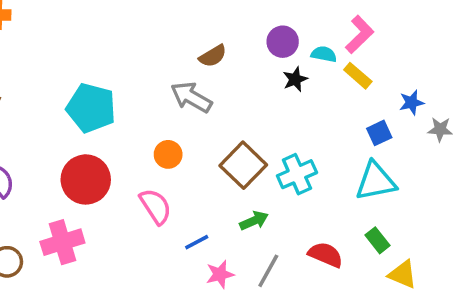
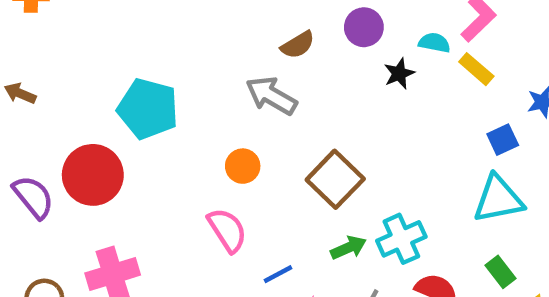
purple circle: (283, 42) -> (364, 27), moved
cyan cross: (297, 174) -> (401, 239), moved
red circle: (86, 179) -> (93, 175), moved

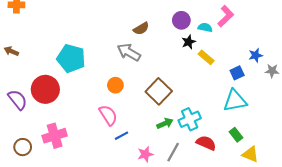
purple circle: (364, 27) -> (181, 20), moved
yellow rectangle: (476, 69) -> (206, 57), moved
blue line: (278, 274) -> (122, 136), moved

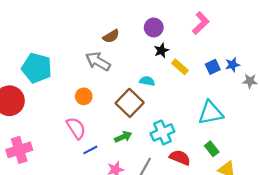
cyan semicircle: (205, 28) -> (147, 81), moved
blue square: (237, 73) -> (213, 67), moved
green arrow: (165, 123) -> (123, 137), moved

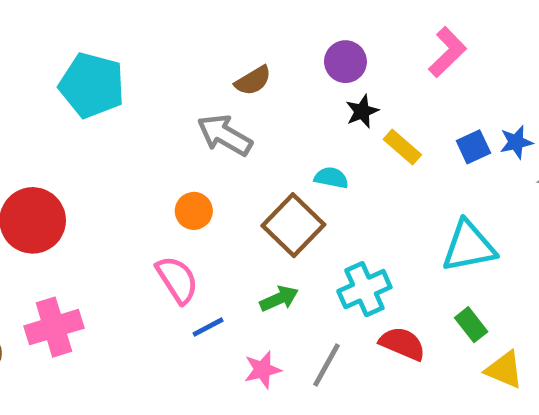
cyan pentagon: (37, 68) -> (92, 85), moved

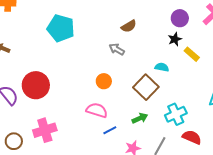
purple circle: (345, 62) -> (180, 18), moved
gray arrow: (225, 135) -> (117, 49), size x0.7
pink semicircle: (177, 280) -> (97, 110), turned -40

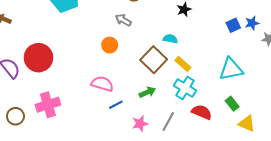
yellow rectangle: (192, 54) -> (183, 64), moved
orange circle: (104, 81) -> (110, 45), moved
cyan cross: (176, 114) -> (185, 88), turned -35

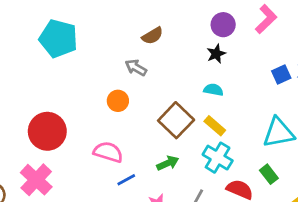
cyan semicircle: (170, 39) -> (213, 90), moved
red circle: (38, 58) -> (47, 131), moved
green rectangle: (232, 104) -> (269, 174), moved
pink cross: (48, 105) -> (36, 180), turned -30

